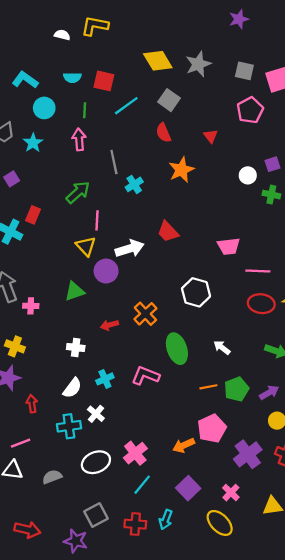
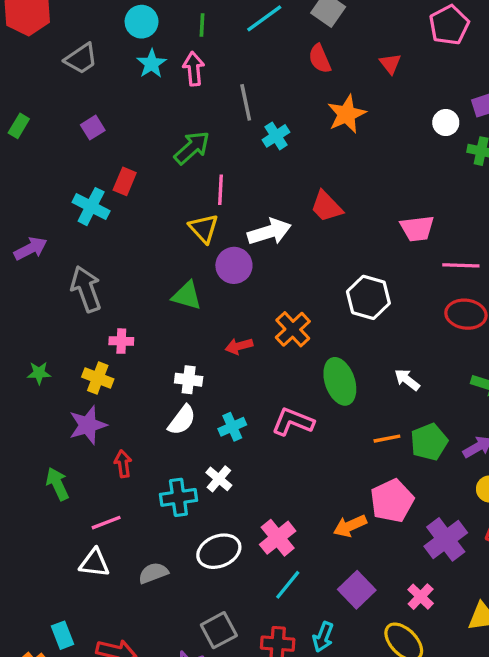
cyan star: (33, 143) -> (152, 64), moved
green triangle: (75, 291) -> (187, 296), turned 35
pink cross: (31, 306) -> (121, 341), moved
white semicircle: (72, 388) -> (182, 420), moved

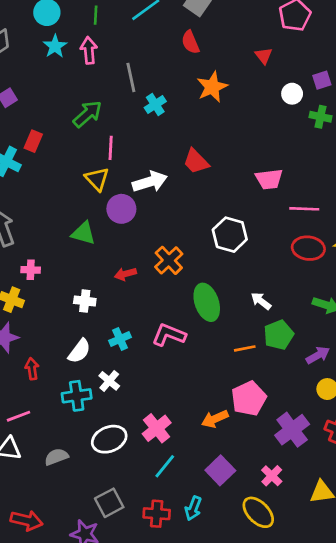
red triangle: (390, 64) -> (264, 56), moved
white semicircle: (182, 420) -> (79, 351), moved
green pentagon: (429, 442) -> (279, 335), moved

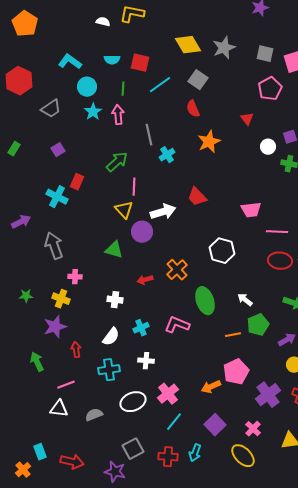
white cross: (109, 381) -> (146, 361), moved, turned -35

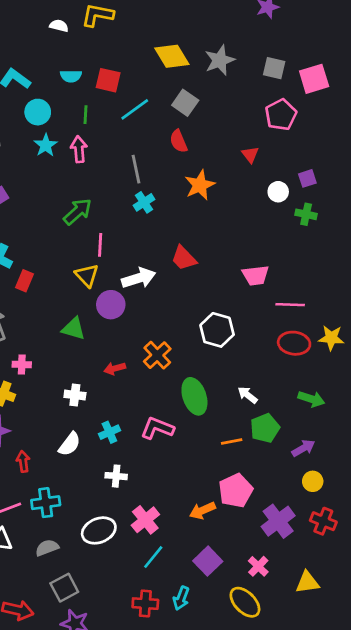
gray line: (149, 135) -> (136, 169), moved
red rectangle: (77, 182) -> (24, 281), moved
cyan cross: (109, 370) -> (46, 503), moved
gray square: (133, 449) -> (64, 588), moved

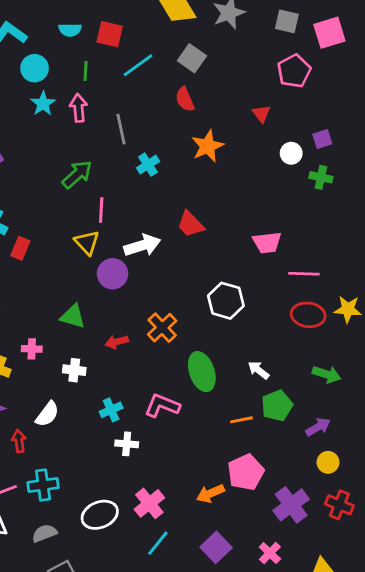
gray line: (136, 169) -> (121, 129), moved
green triangle: (74, 329) -> (73, 316), moved
pink cross: (22, 364) -> (32, 349), moved
white semicircle: (70, 444) -> (47, 414), moved
white cross: (116, 476) -> (127, 444), moved

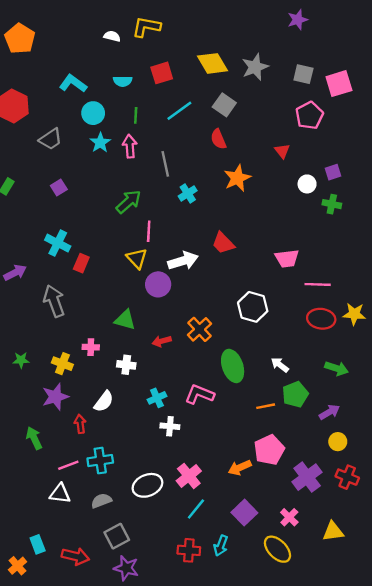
red square: (110, 34) -> (162, 73), moved, turned -30

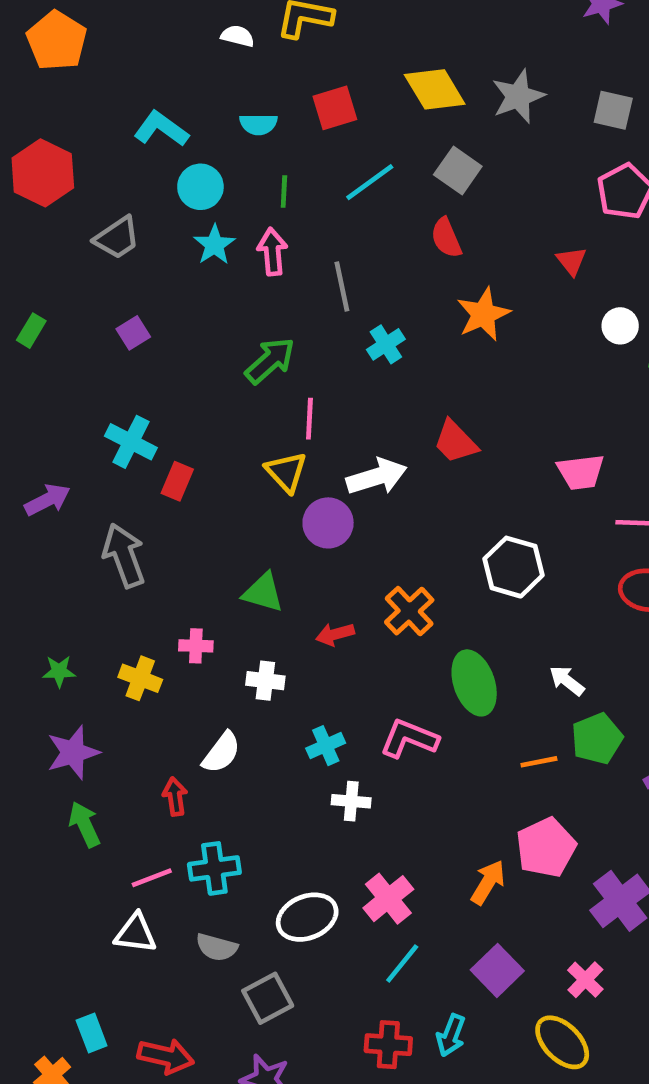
purple star: (55, 397) -> (73, 752), moved
orange arrow: (240, 468) -> (488, 882), turned 145
gray semicircle: (101, 501) -> (217, 947), turned -144
gray square: (117, 536) -> (268, 998), moved

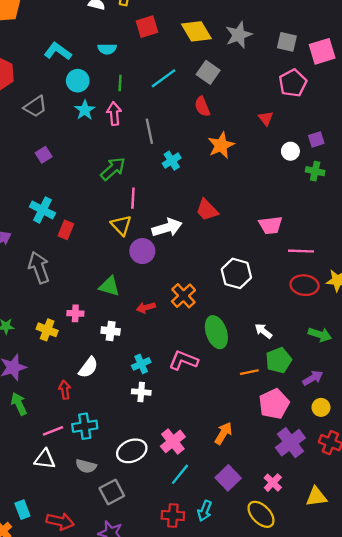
red square: (335, 108) -> (147, 27), moved
white cross: (351, 801) -> (141, 392), moved
pink pentagon: (546, 848) -> (274, 404), moved

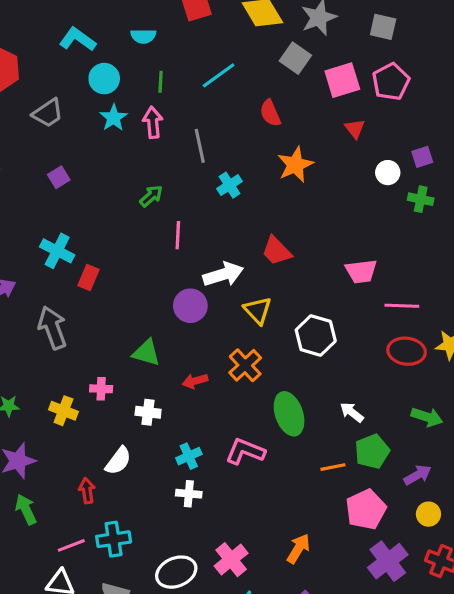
pink square: (322, 51) -> (342, 80), moved
gray square: (208, 72) -> (295, 58), moved
green arrow: (113, 169) -> (151, 196), size x0.7
yellow triangle: (121, 225) -> (258, 310), moved

